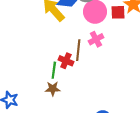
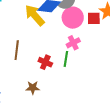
brown line: (78, 50) -> (17, 50), moved
green line: (54, 70) -> (66, 59), moved

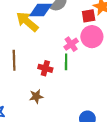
pink circle: (73, 18) -> (92, 37), moved

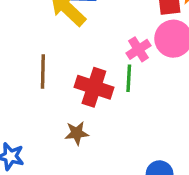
red cross: (45, 68) -> (94, 87), size x1.5

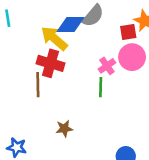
red cross: (94, 87) -> (50, 63), moved

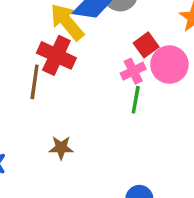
red square: (128, 32) -> (146, 45), moved, turned -36
green line: (101, 87) -> (136, 100), moved

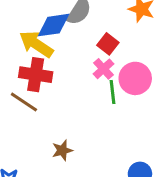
pink circle: (169, 65) -> (135, 78), moved
brown line: (35, 82) -> (24, 102), turned -48

